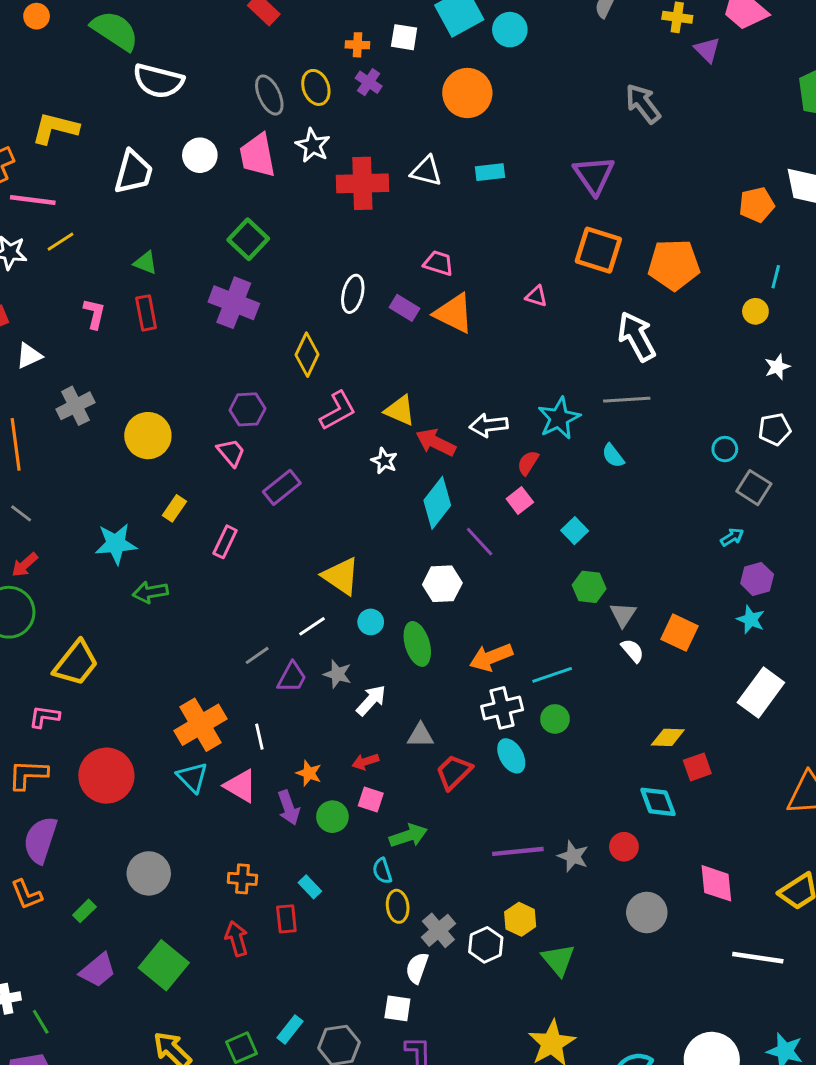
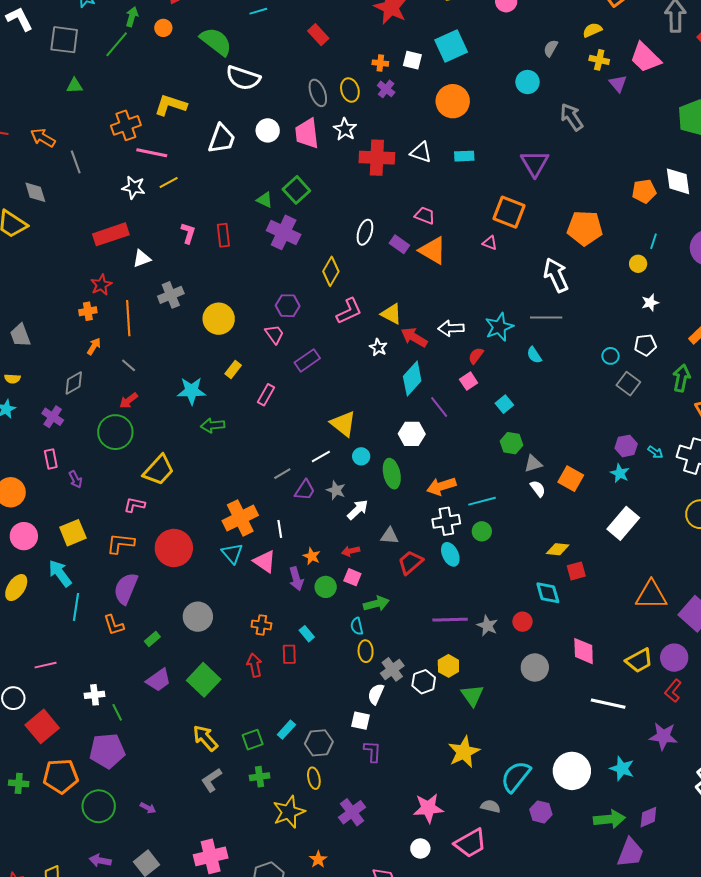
cyan circle: (510, 30) -> (528, 82), moved
orange square: (598, 250) -> (509, 212), moved
green triangle: (145, 263) -> (265, 200), moved
cyan arrow: (732, 537) -> (655, 452), moved, turned 63
gray triangle: (623, 615) -> (533, 464), turned 36

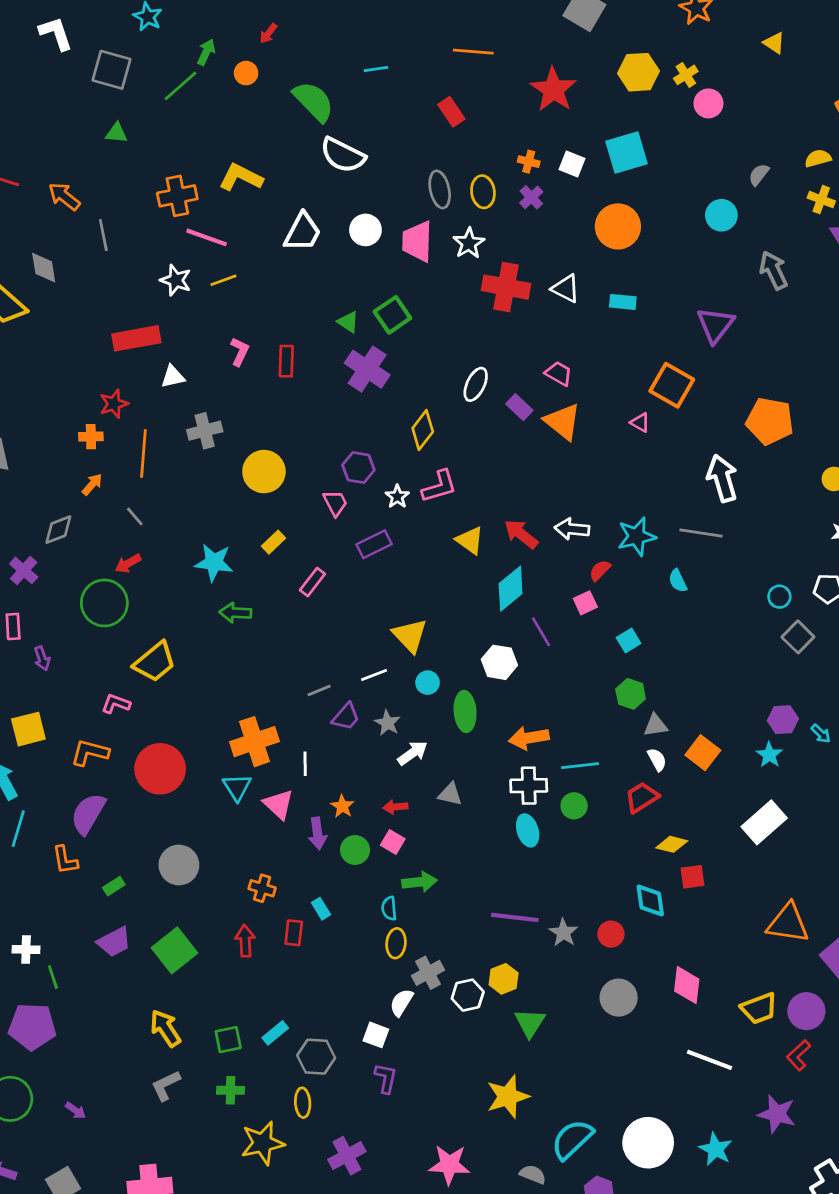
yellow triangle: (391, 314) -> (470, 540), moved
white star: (378, 347) -> (397, 497), moved
red trapezoid: (410, 562) -> (642, 797), moved

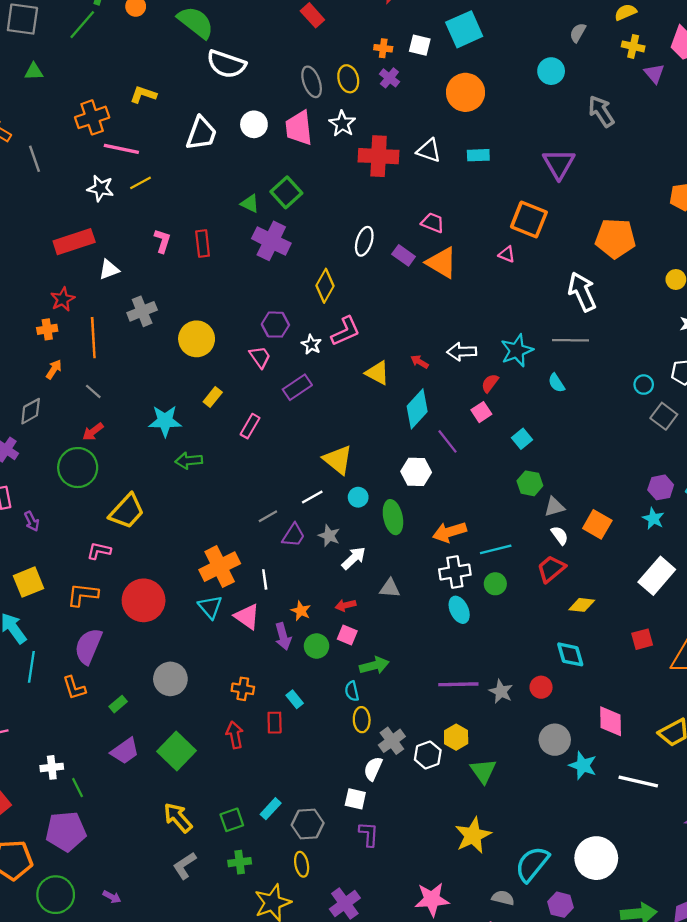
yellow L-shape: (241, 177) -> (143, 95), size x0.7
red arrow: (521, 534) -> (420, 362), size x0.6
red square: (693, 877) -> (642, 639), moved
cyan star: (716, 1149) -> (583, 765), moved

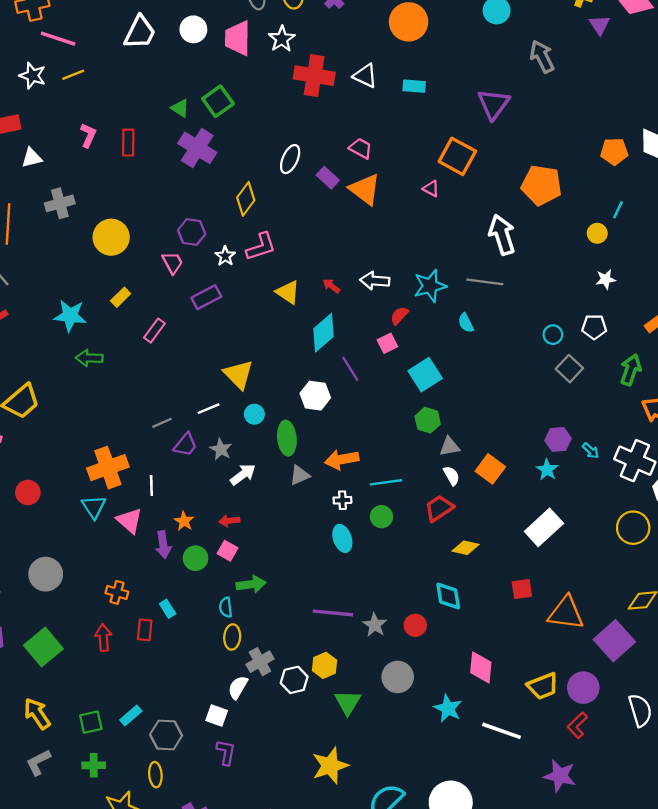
cyan square: (522, 439) -> (425, 375), size x1.6
white cross: (455, 572) -> (342, 500), size x0.6
gray triangle: (390, 588) -> (300, 475), moved, turned -35
red circle: (144, 600) -> (28, 492), size x0.6
gray circle: (555, 740) -> (398, 677), moved

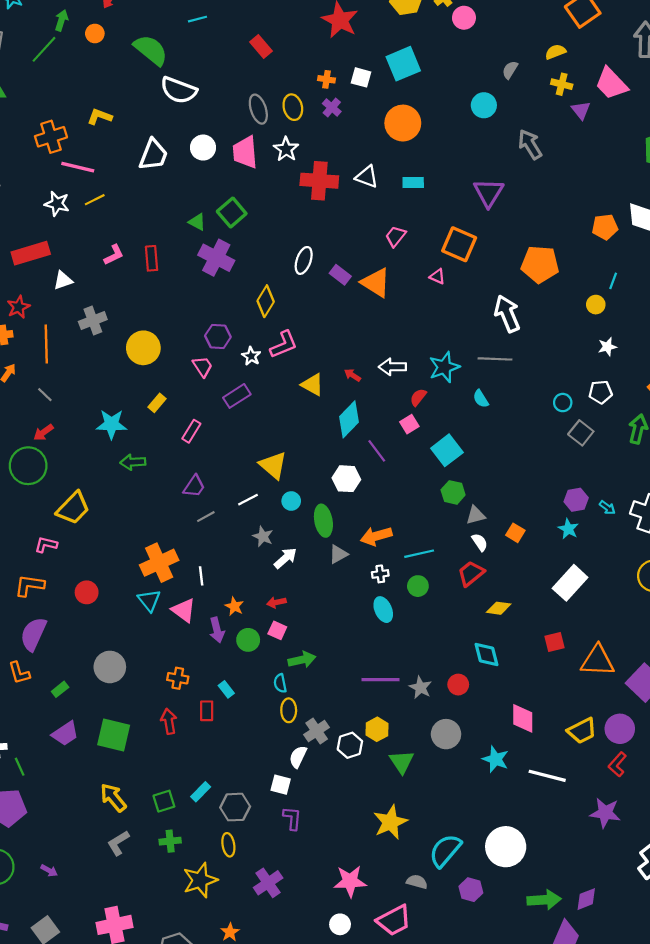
pink L-shape: (88, 135) -> (114, 255), turned 45
pink trapezoid: (361, 148) -> (396, 236), moved, turned -75
purple trapezoid: (185, 445) -> (194, 486), moved
orange square: (490, 469) -> (515, 533), size x0.7
green square: (43, 647) -> (114, 735), turned -32

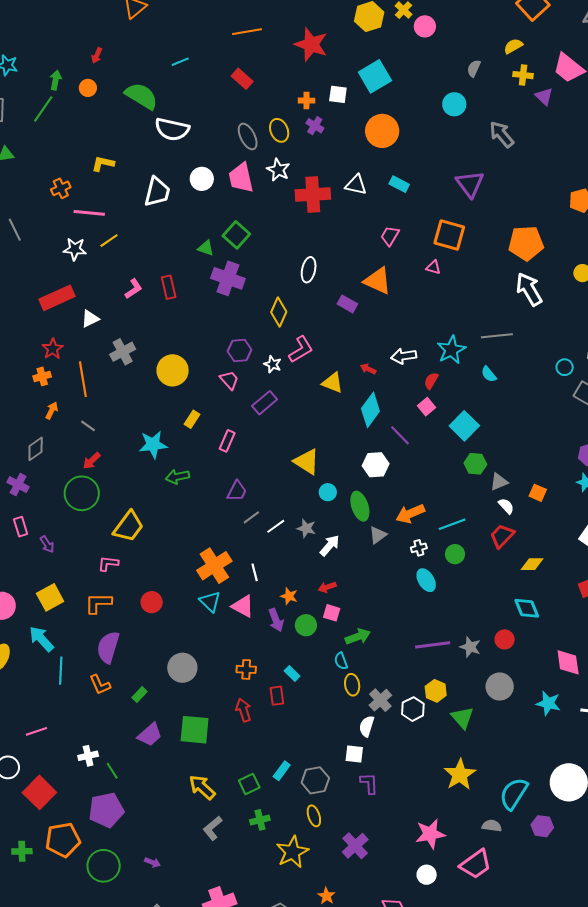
orange cross: (51, 137) -> (61, 188), size x0.7
cyan rectangle: (413, 182) -> (399, 184), turned 36
purple rectangle: (340, 275) -> (347, 304), moved
white arrow: (507, 314) -> (529, 289), moved
white line: (248, 500) -> (276, 526), moved

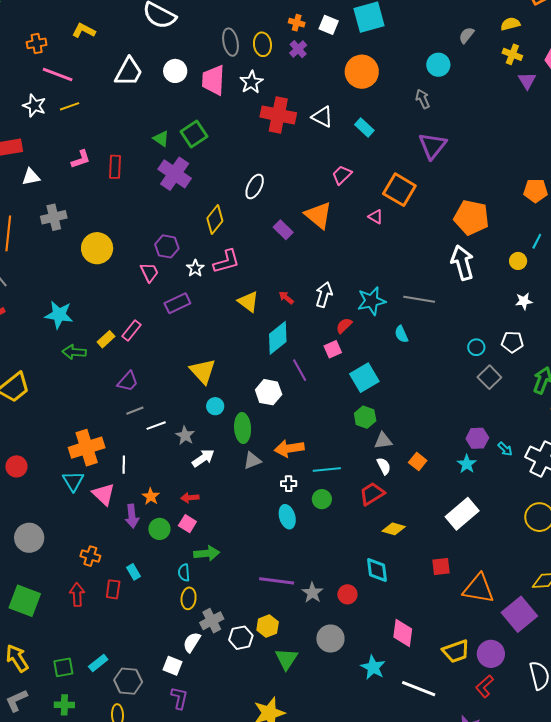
gray arrow: (502, 134) -> (423, 99), moved, size x0.7
white arrow: (404, 356) -> (324, 295), turned 100
yellow rectangle: (192, 419) -> (106, 339), moved

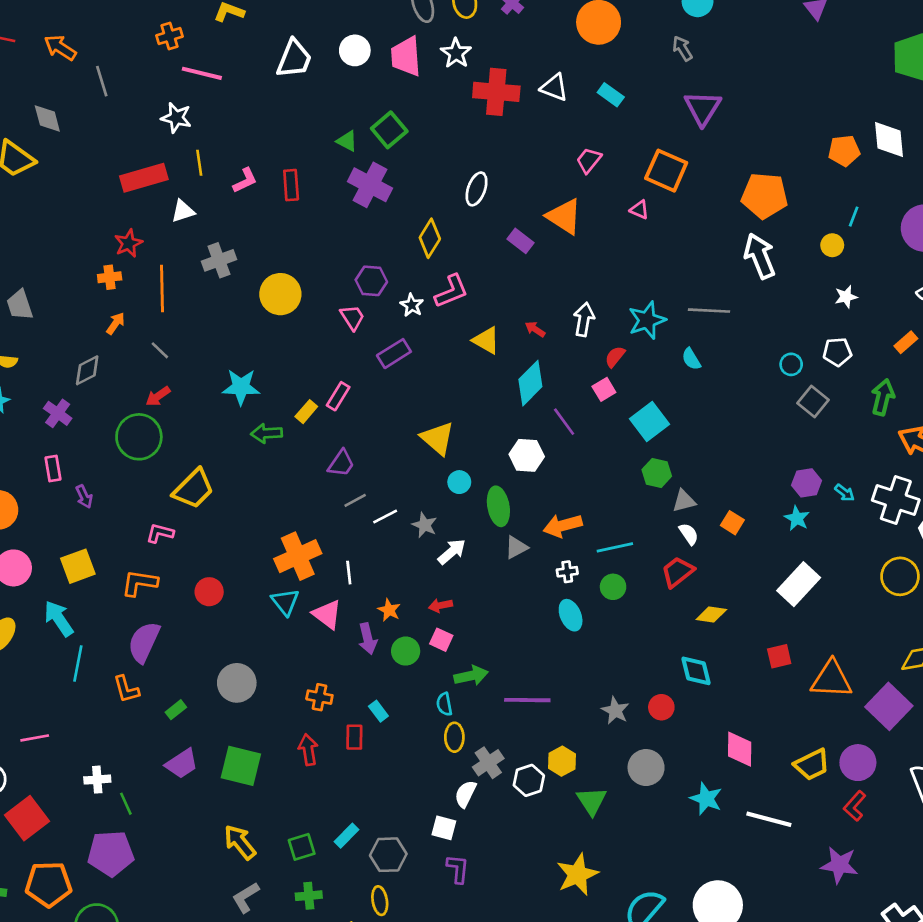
yellow line: (70, 106) -> (199, 163), moved, turned -72
purple line: (277, 581) -> (527, 700), moved

